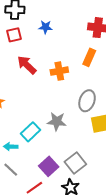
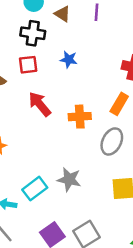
gray ellipse: (87, 101) -> (112, 141), moved

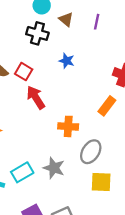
red square: (28, 65) -> (24, 72), moved, turned 30
orange cross: (80, 117) -> (68, 126), moved
gray ellipse: (112, 141) -> (91, 152), moved

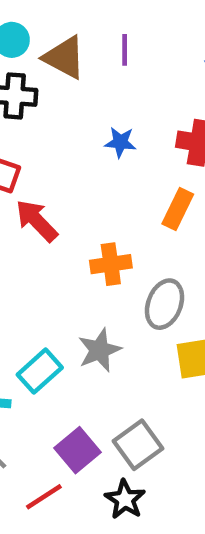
brown triangle: (66, 19) -> (64, 57), size x1.5
blue star: (67, 61) -> (120, 142), moved
gray star: (54, 168) -> (99, 350), turned -30

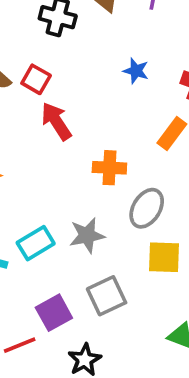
gray square: (138, 445) -> (107, 296), moved

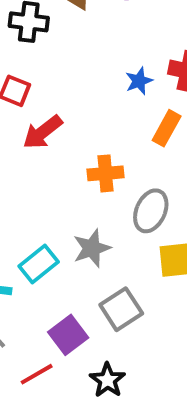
blue star: (136, 71) -> (139, 81), moved, turned -30
red arrow: (56, 121) -> (43, 132), turned -87

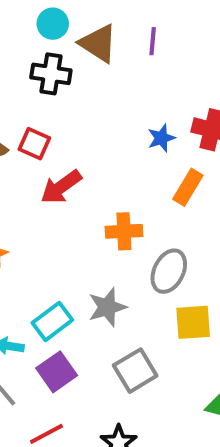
purple square: (68, 335) -> (57, 372), moved

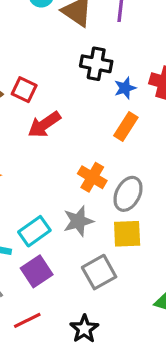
black cross: (51, 74) -> (96, 64), moved
orange rectangle: (188, 187) -> (126, 126), moved
orange cross: (124, 231) -> (92, 177), moved, turned 32
yellow square: (193, 322) -> (127, 234), moved

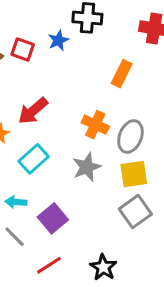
blue star: (125, 88) -> (58, 40), moved
red arrow: (44, 125) -> (33, 111), moved
cyan rectangle: (34, 231) -> (34, 159), moved
gray square: (99, 272) -> (135, 212), moved

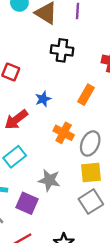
blue star: (58, 40) -> (43, 99), moved
gray star: (87, 167) -> (49, 180), moved, turned 30
purple square: (53, 218) -> (27, 203), turned -30

